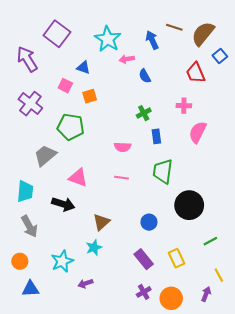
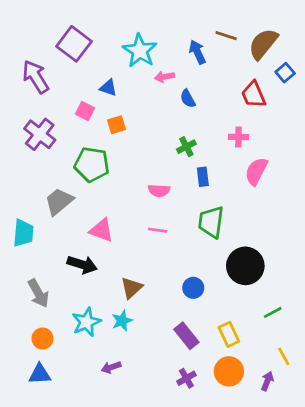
cyan trapezoid: (25, 191) -> (23, 233), moved
orange circle: (20, 261) -> (42, 339), moved
cyan star: (62, 261) -> (86, 322), moved
orange circle: (171, 298) -> (229, 371), moved

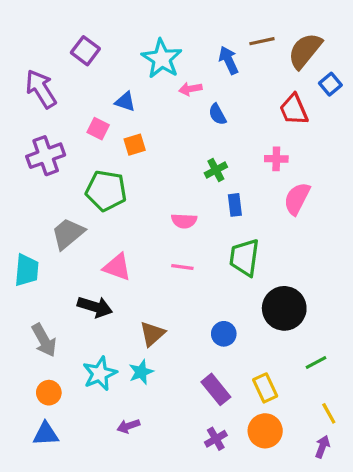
brown line: (226, 36) -> (262, 41), turned -30
purple square: (74, 44) -> (85, 51), size x0.7
purple cross: (40, 134) -> (46, 156), turned 32
purple arrow: (267, 381) -> (322, 447), moved

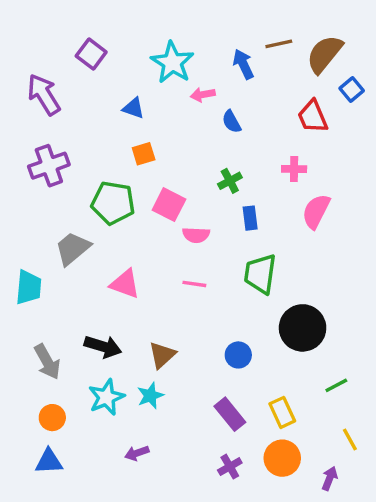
pink square: (98, 129) -> (169, 205), moved, size x1.4
black arrow: (95, 307) -> (103, 347), moved
purple arrow: (322, 447) -> (330, 478), moved

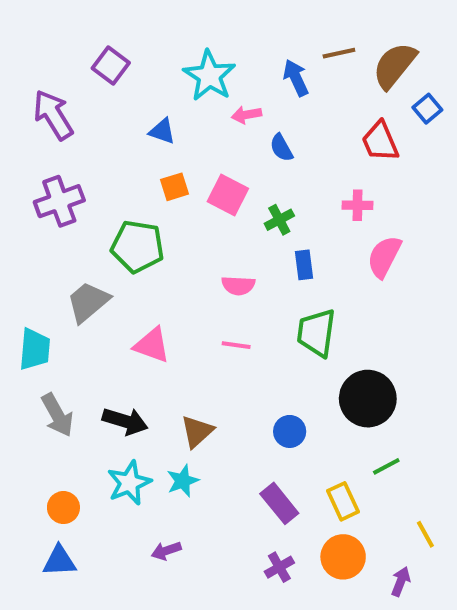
pink square: (169, 205) -> (228, 195), moved
gray arrow: (47, 362) -> (57, 415), moved
green line: (336, 385) -> (386, 466), moved

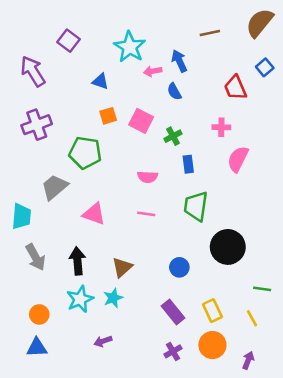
brown semicircle: (394, 65) -> (260, 23), moved
blue arrow: (296, 78) -> (179, 61), moved
black arrow: (125, 421) -> (77, 261), turned -112
green line: (386, 466) -> (262, 289), moved, turned 36
yellow line: (425, 534) -> (252, 318), moved

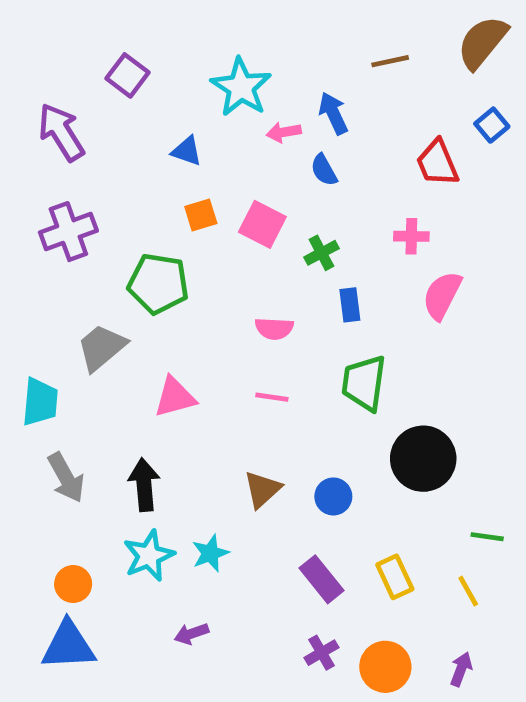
pink triangle: (94, 214) -> (175, 397), turned -35
brown triangle: (122, 267) -> (262, 489), moved
orange circle: (212, 345) -> (385, 667), moved
blue triangle: (37, 348) -> (68, 646), size x1.4

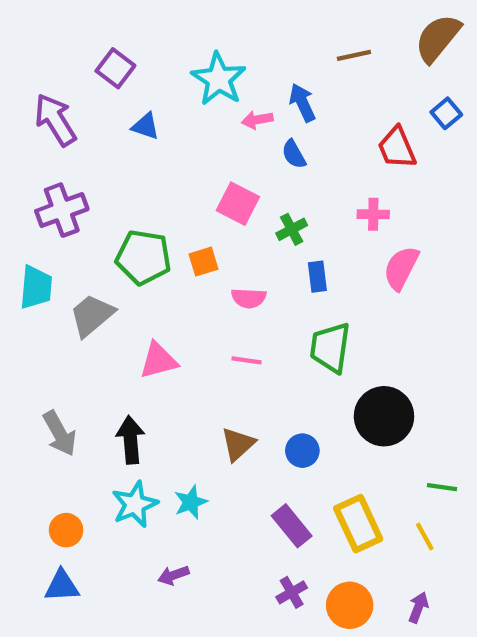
blue triangle: (187, 151) -> (146, 126), moved
orange square: (201, 215) -> (204, 262), moved
cyan trapezoid: (40, 402) -> (36, 287), moved
yellow rectangle: (395, 577) -> (358, 524), size x1.4
blue triangle: (68, 646) -> (62, 586), size x0.7

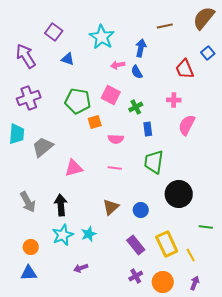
blue arrow: (302, 103) -> (141, 48), turned 36
pink arrow: (257, 120) -> (118, 65), moved
green pentagon: (143, 257) -> (78, 101), moved
yellow line: (425, 537) -> (191, 255), moved

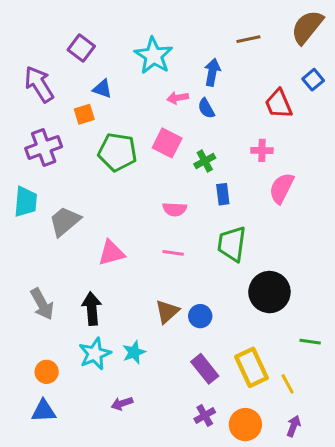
orange square: (95, 122) -> (84, 114), moved
blue circle: (141, 210) -> (200, 316), moved

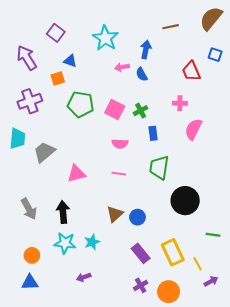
blue square: (313, 80) -> (215, 55), turned -32
pink square: (167, 143) -> (115, 110), moved
cyan star: (95, 354) -> (65, 243), turned 30
purple arrow: (294, 426) -> (211, 281), moved, turned 40

